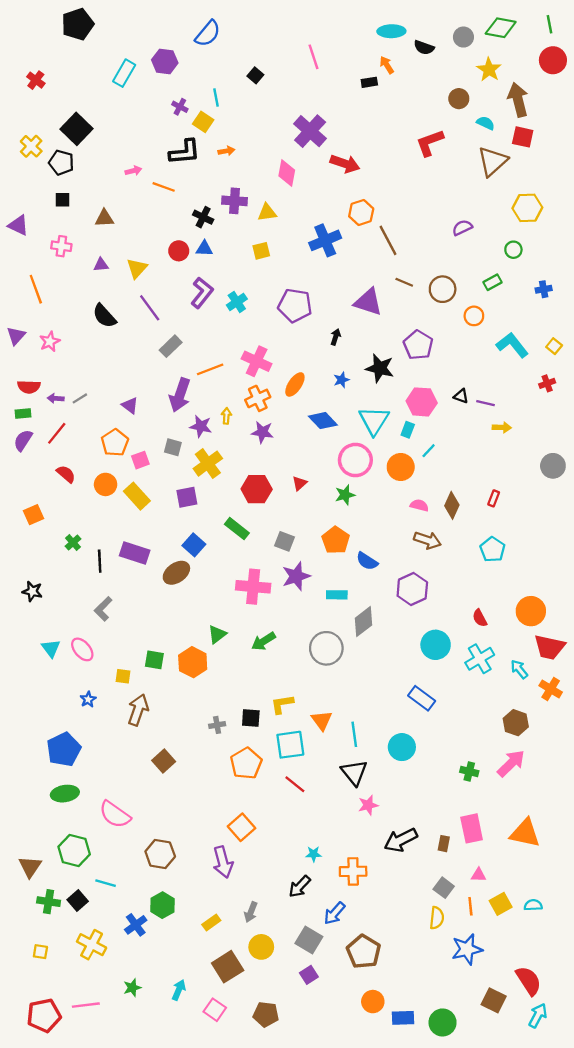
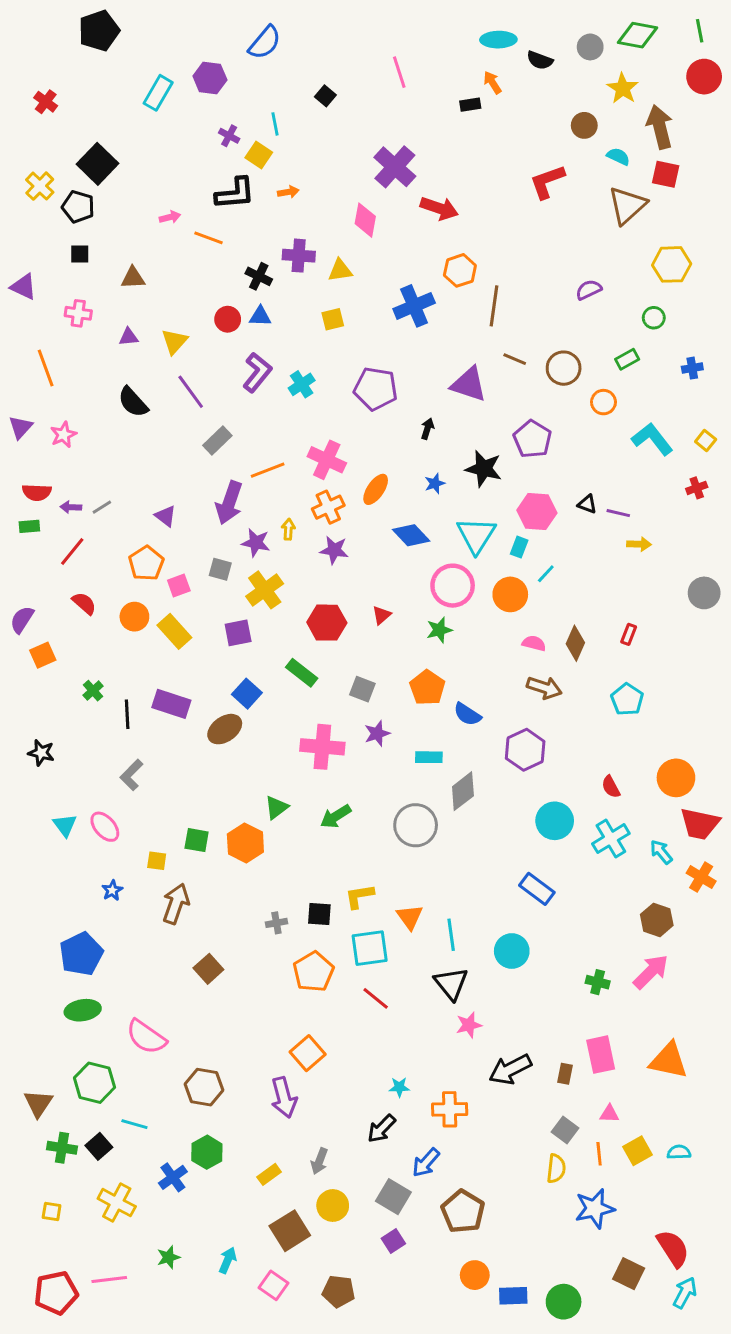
brown line: (388, 240) -> (494, 306), turned 36
purple semicircle: (23, 440) -> (22, 620), moved
purple star: (296, 576) -> (377, 734), size x0.7

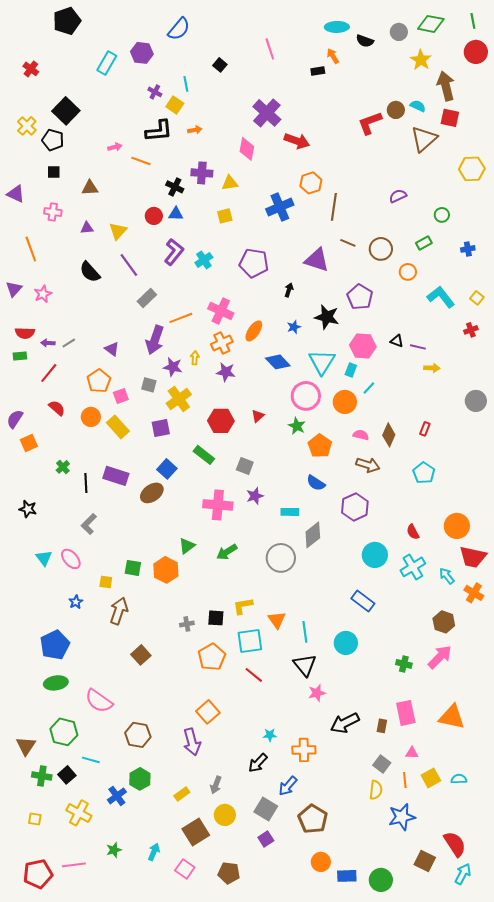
brown circle: (584, 125) -> (396, 110), moved
yellow hexagon: (672, 264) -> (472, 169), moved
green star: (439, 630) -> (297, 426), turned -30
orange pentagon: (427, 688) -> (320, 446), moved

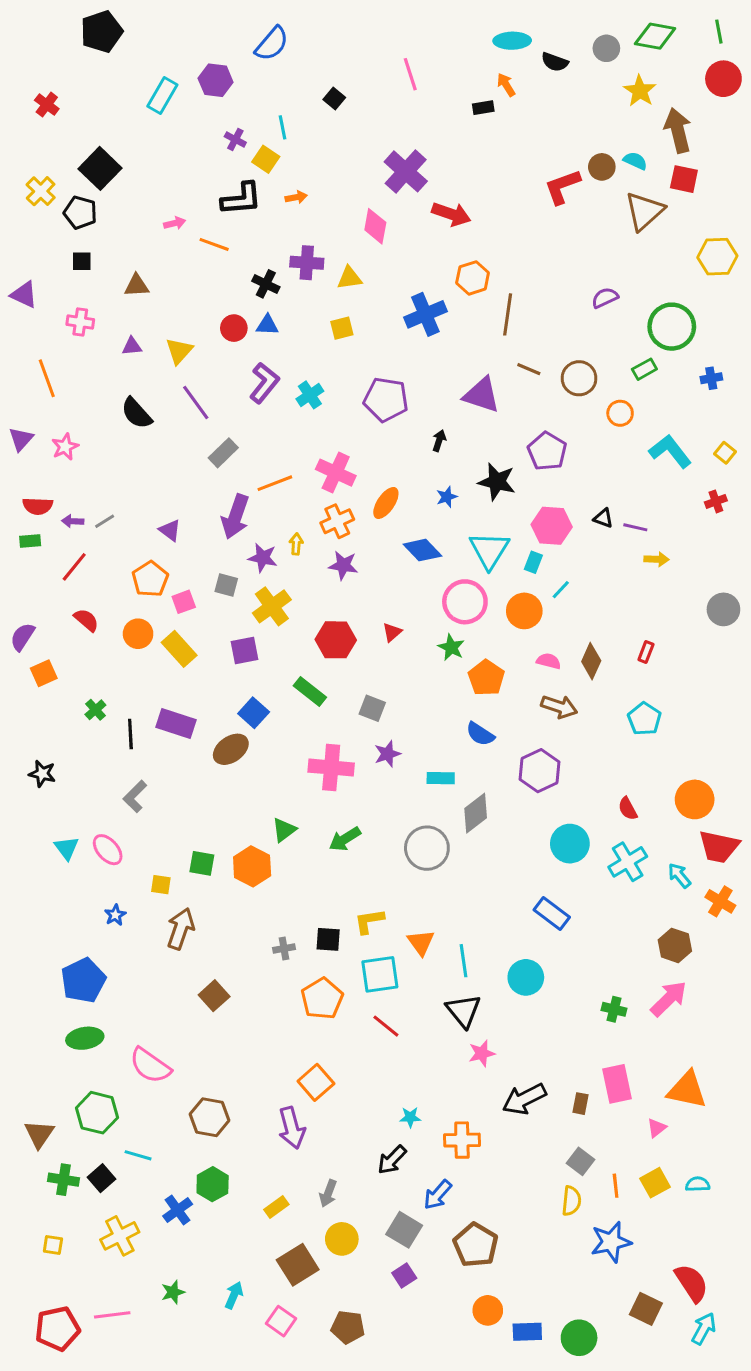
green circle: (442, 215) -> (672, 327), size x2.0
pink triangle: (412, 753) -> (657, 1128), moved, turned -40
yellow cross: (79, 813) -> (120, 1236), turned 35

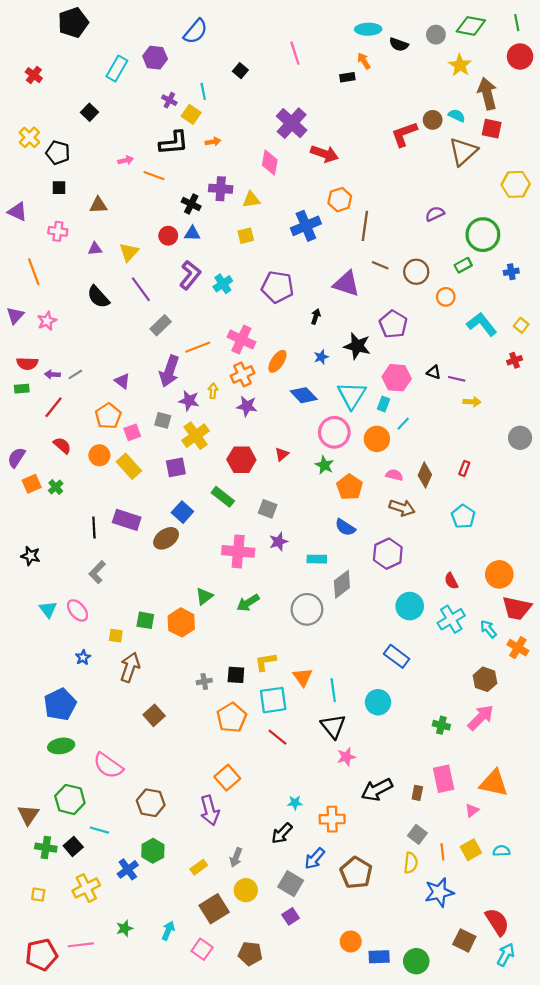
black square: (100, 168) -> (90, 112), moved, size x0.6
green cross: (95, 710) -> (56, 487), moved
brown pentagon: (476, 1245) -> (356, 873), moved

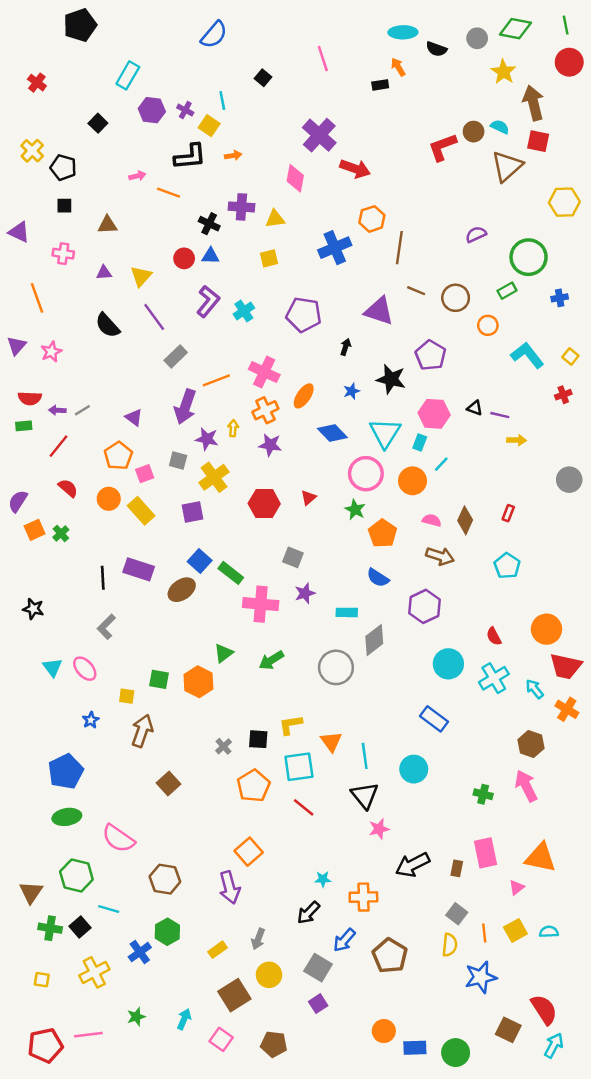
purple hexagon: (155, 58) -> (152, 110), moved
green rectangle: (223, 497) -> (231, 573), moved
gray cross: (204, 681) -> (224, 746), turned -32
pink arrow: (481, 718) -> (526, 786), turned -72

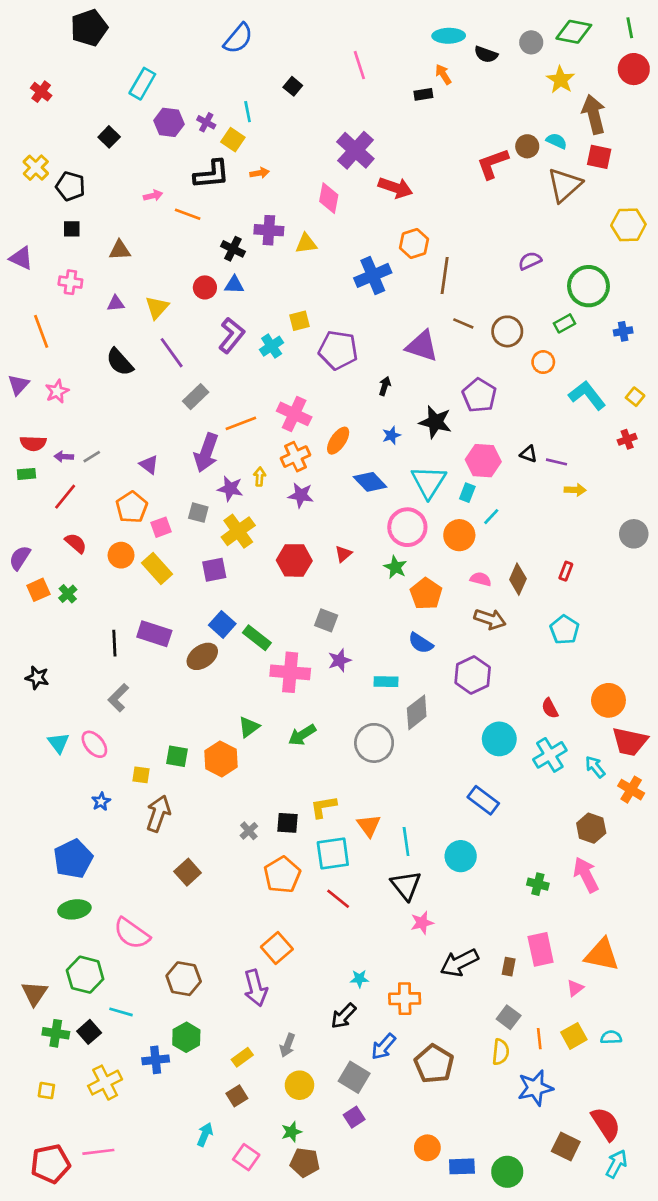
yellow square: (269, 258) -> (299, 321), moved
blue cross: (140, 952) -> (156, 1060), turned 30
brown square: (234, 995) -> (237, 1096), moved, size x0.6
green star: (136, 1017) -> (291, 1132), moved

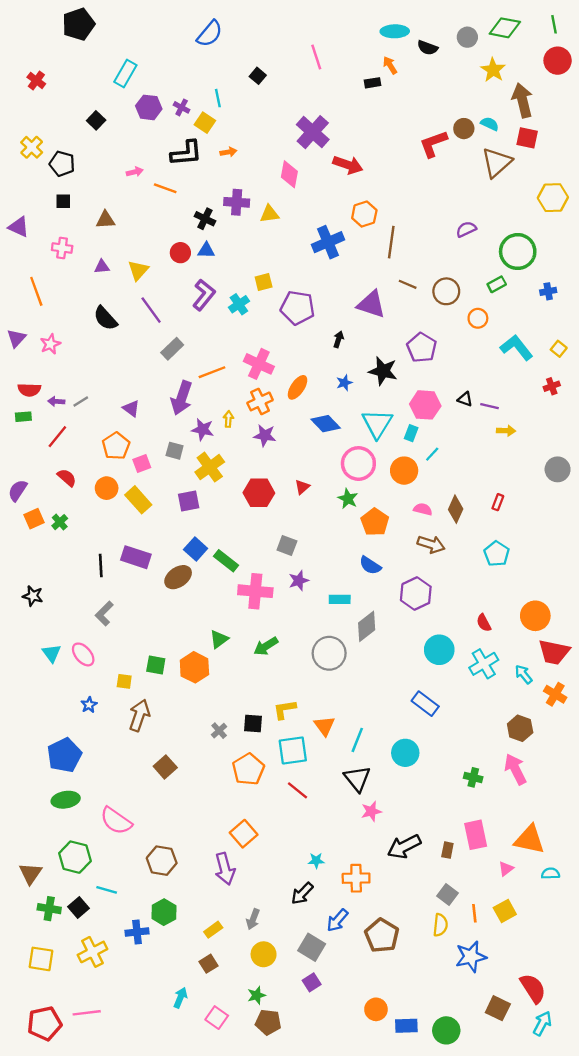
cyan line: (406, 841) -> (357, 740), turned 30
cyan semicircle: (611, 1037) -> (551, 873), moved
yellow square: (46, 1091) -> (41, 959), size x1.6

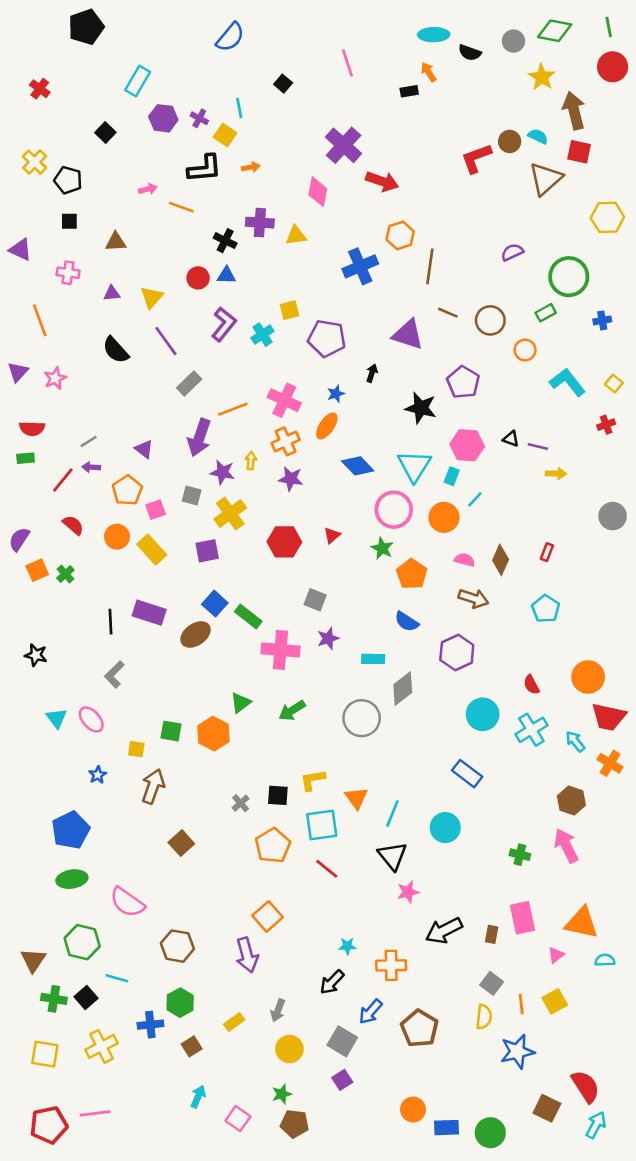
blue star: (344, 383) -> (336, 394), moved
purple arrow: (56, 401) -> (91, 467), moved
brown square: (208, 964) -> (192, 1046), moved

